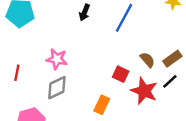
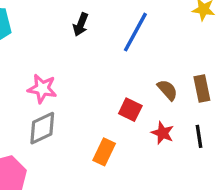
brown rectangle: (172, 59) -> (202, 89), turned -66
black line: (170, 81) -> (199, 136), moved, turned -56
red star: (144, 91) -> (163, 133), size x0.6

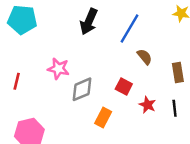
black arrow: (81, 24) -> (89, 22), size x1.5
brown semicircle: (167, 90) -> (145, 57), moved
gray diamond: (42, 128) -> (82, 89), moved

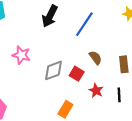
brown semicircle: (145, 57) -> (95, 58), moved
gray diamond: (82, 89) -> (53, 70), moved
orange rectangle: (103, 117) -> (65, 109), moved

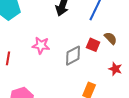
red square: (77, 74) -> (93, 45), moved

